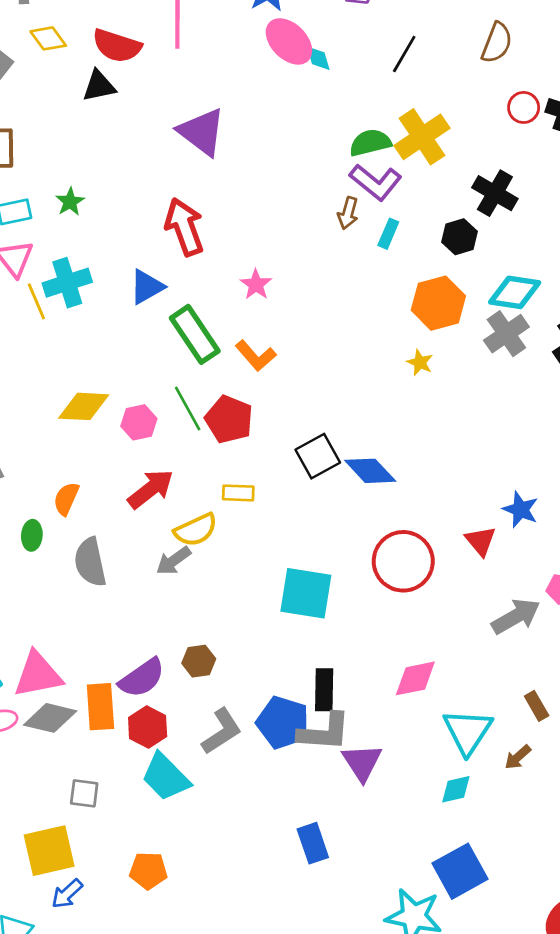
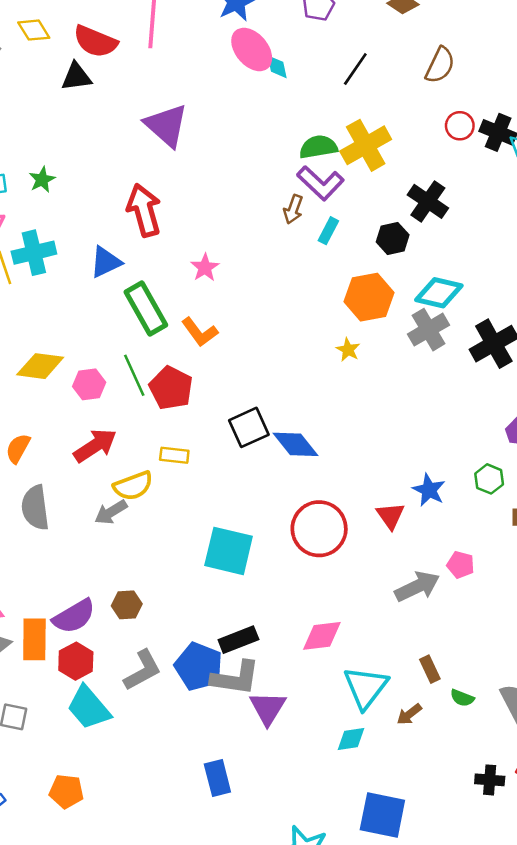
black rectangle: (324, 690) -> (238, 640), turned 63
blue square: (460, 871) -> (382, 815), moved, turned 36

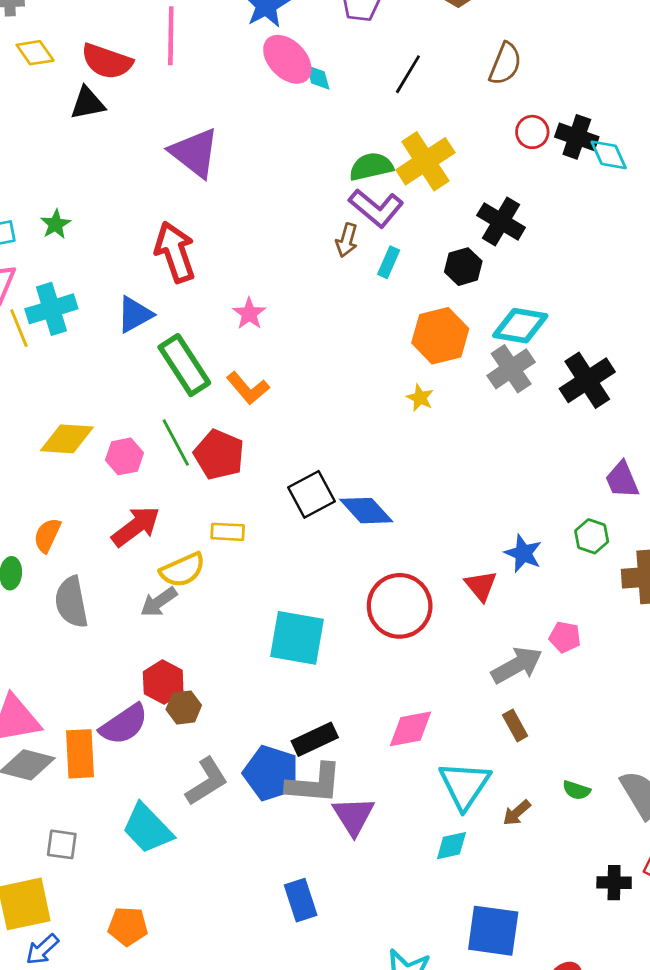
red hexagon: (76, 661) -> (163, 682), moved
brown rectangle: (430, 669) -> (515, 725), moved

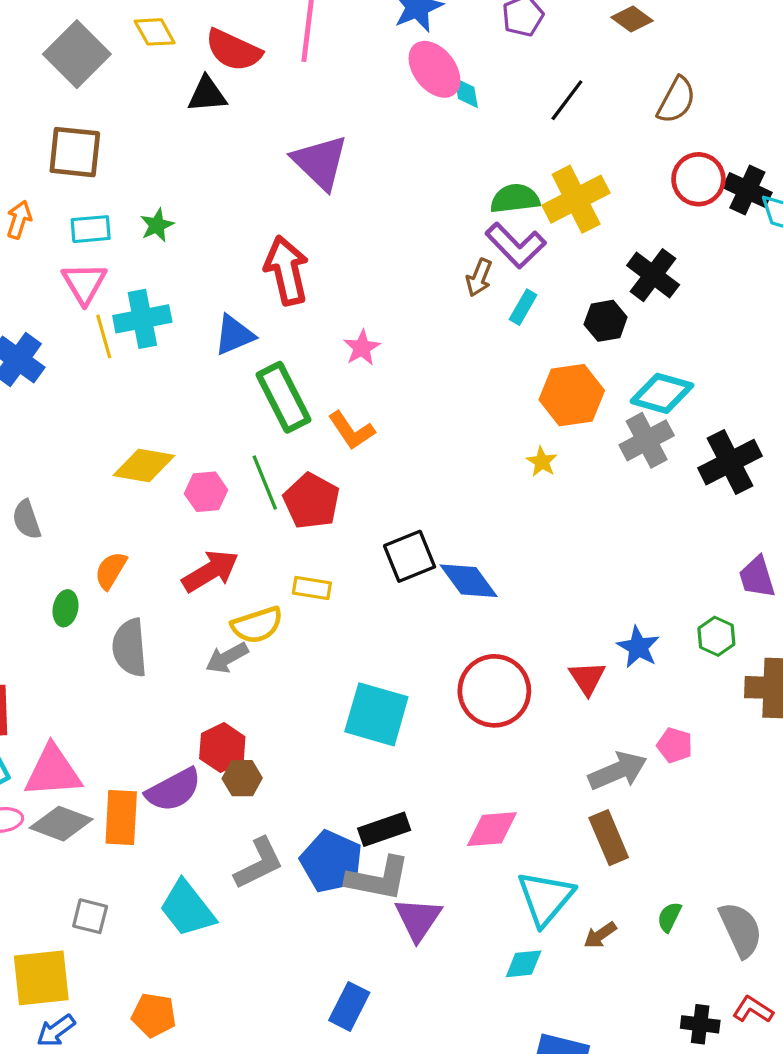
red circle: (532, 132) -> (698, 179), size x1.4
brown rectangle: (515, 725) -> (609, 838), size x1.5
green semicircle: (576, 790) -> (669, 917), turned 92
blue rectangle: (301, 900) -> (349, 1006), turned 39

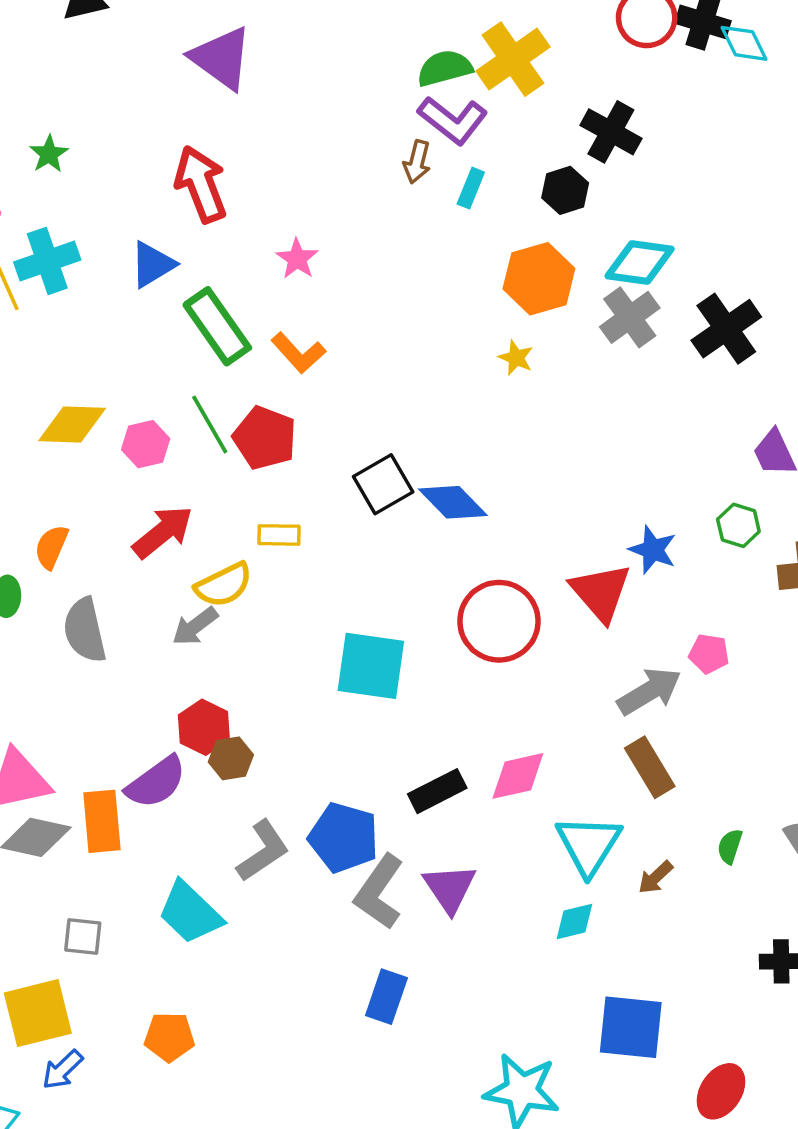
red triangle: (587, 678) -> (601, 592), size x1.5
black rectangle: (384, 829) -> (437, 791), moved
gray L-shape: (378, 879) -> (379, 892), moved, turned 122

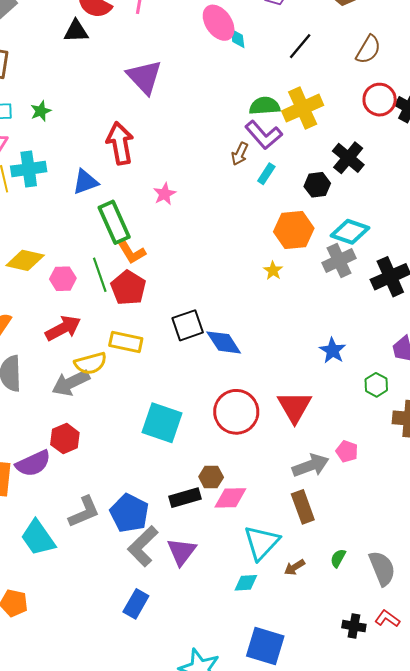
orange L-shape: (298, 353) -> (131, 252), moved
yellow rectangle: (279, 535) -> (126, 342), size x1.4
blue star: (653, 550) -> (333, 350), moved
gray arrow: (195, 626) -> (71, 383), size x1.4
brown hexagon: (231, 758) -> (211, 477), moved

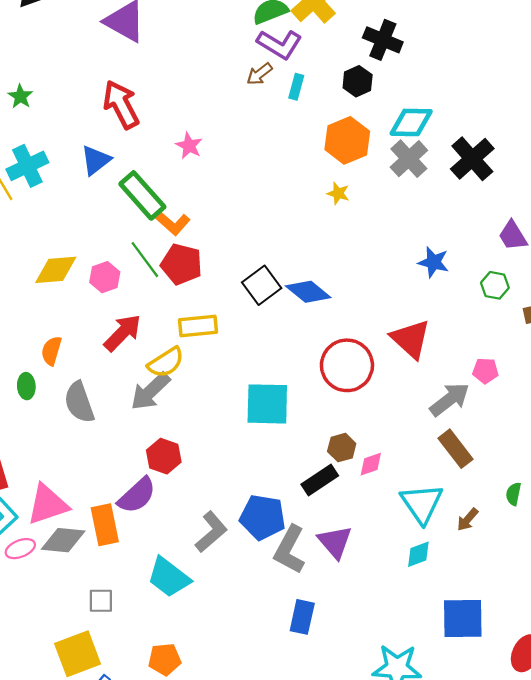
brown arrow: (240, 154) -> (259, 74), turned 45
pink diamond: (230, 498) -> (371, 464), size x0.7

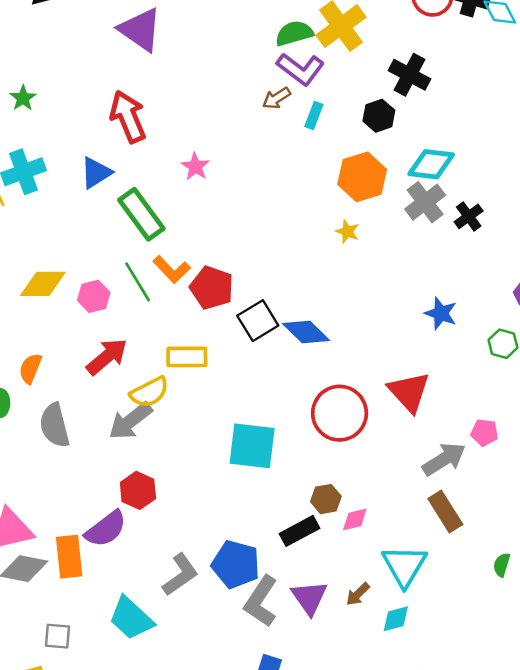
black cross: (472, 159) -> (469, 216), moved, size x0.6
orange L-shape: (172, 223) -> (172, 269), moved
red pentagon: (182, 264) -> (212, 288), moved
brown arrow: (468, 520) -> (358, 594), moved

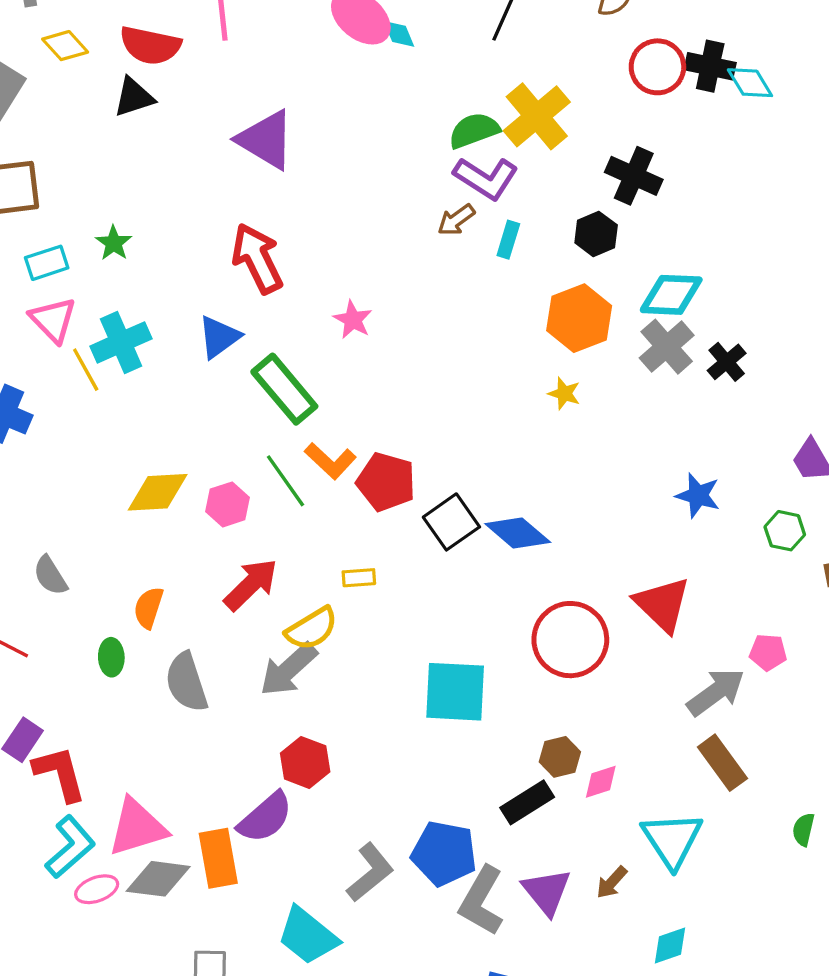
yellow rectangle: (187, 357) -> (359, 578), size x0.6
cyan diamond: (396, 619) -> (670, 946), moved

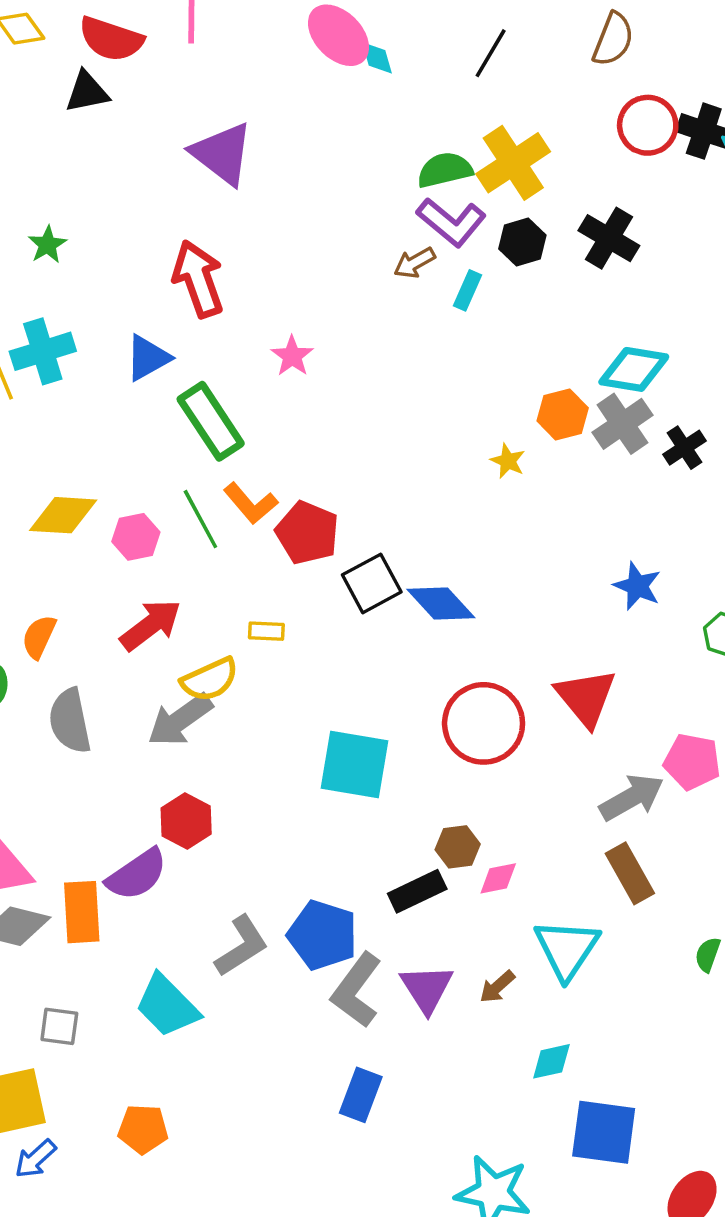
black hexagon: (596, 234) -> (522, 242), moved
orange hexagon: (579, 318) -> (563, 414), moved, size x0.7
pink pentagon: (768, 652) -> (692, 762), size x1.4

